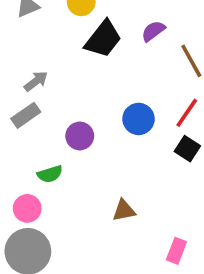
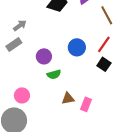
green semicircle: (50, 174) -> (54, 74), moved
pink circle: (27, 208) -> (22, 95), moved
pink rectangle: (176, 251) -> (86, 104), moved

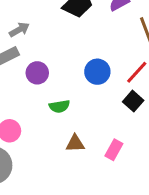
purple circle: (44, 56) -> (37, 73), moved
pink rectangle: (86, 104) -> (114, 150), moved

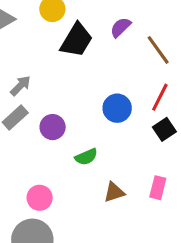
black square: (133, 101) -> (164, 129), turned 30

